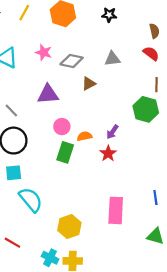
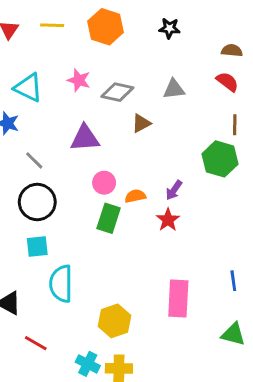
yellow line: (24, 13) -> (52, 25), turned 63
brown semicircle: (154, 31) -> (232, 51), turned -72
cyan semicircle: (31, 200) -> (61, 284), turned -140

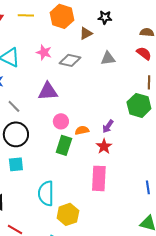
brown triangle: (141, 123) -> (86, 33), moved
cyan semicircle: (61, 284) -> (46, 193), moved
pink rectangle: (178, 299) -> (99, 178), moved

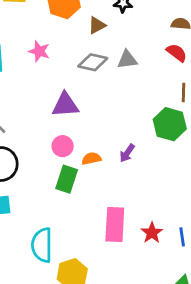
gray diamond: (70, 60) -> (93, 62), moved
purple triangle: (48, 91) -> (65, 105), moved
red star: (104, 146) -> (152, 233), moved

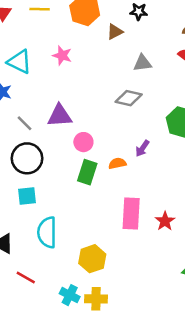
gray diamond: (93, 62) -> (129, 98), moved
purple triangle: (65, 105) -> (60, 116), moved
orange semicircle: (91, 159) -> (117, 163), moved
cyan semicircle: (42, 245) -> (47, 232), moved

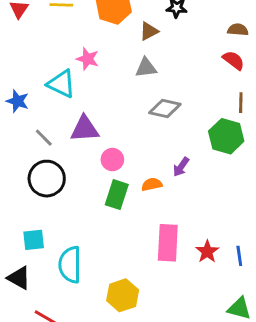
cyan triangle: (19, 62) -> (61, 84), moved
gray triangle: (142, 63) -> (146, 68), moved
cyan square: (27, 196) -> (34, 240), moved

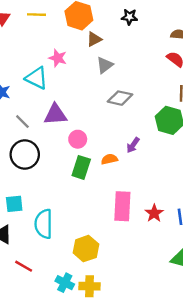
brown triangle: (149, 31) -> (94, 39), moved
gray triangle: (146, 68) -> (105, 65), turned -30

